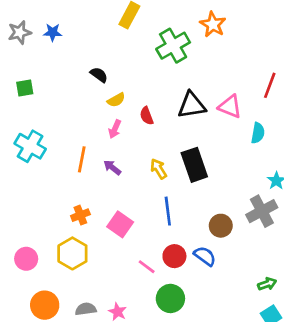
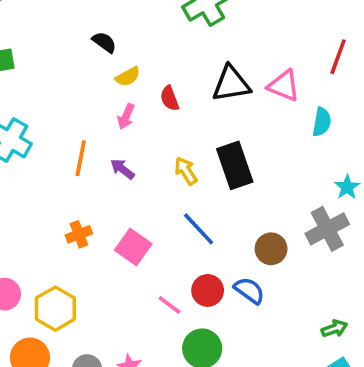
blue line: (168, 211) -> (199, 229), turned -36
yellow hexagon: (72, 253) -> (55, 309), moved

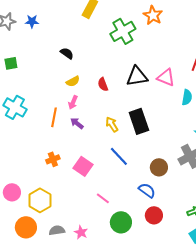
yellow semicircle: (128, 77) -> (73, 81), moved
pink arrow: (126, 116) -> (73, 102), moved
red circle: (208, 290) -> (154, 215), moved

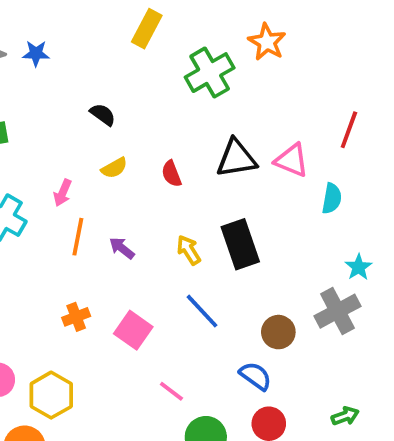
pink arrow: (73, 102) -> (63, 193), moved

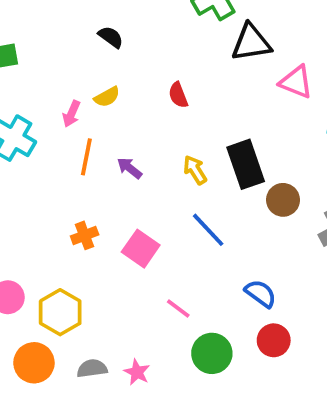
black triangle: (236, 158) -> (251, 43), moved
yellow semicircle: (114, 168) -> (107, 97), moved
brown circle: (278, 332) -> (283, 200), moved

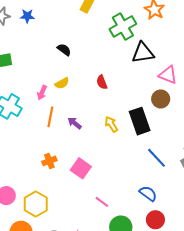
brown circle: (283, 200) -> (161, 99), moved
blue line: (208, 230) -> (156, 158), moved

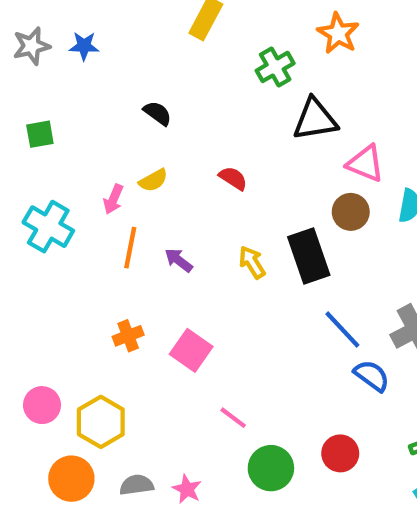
green cross: (123, 27) -> (275, 67), size x0.7
red semicircle: (102, 82) -> (233, 178), turned 144
blue semicircle: (148, 193) -> (372, 376), moved

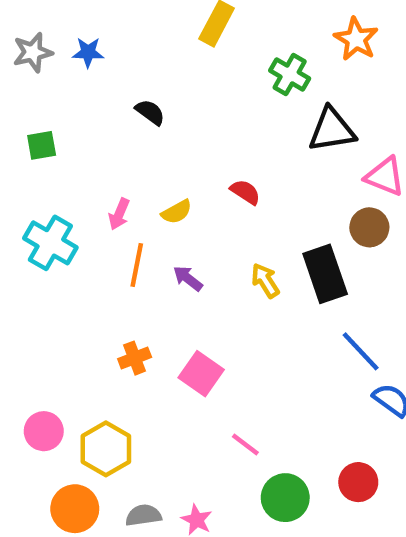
green cross: (275, 67) -> (290, 75), turned -30
black semicircle: (158, 113) -> (150, 112), moved
yellow semicircle: (153, 180) -> (177, 212), moved

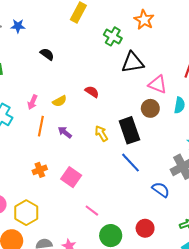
blue line: (361, 351) -> (130, 163), moved

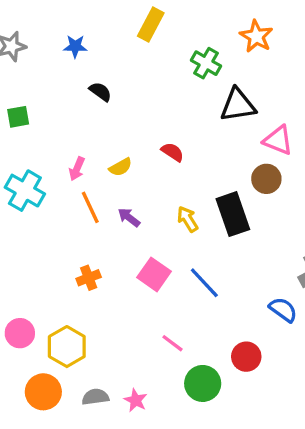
blue star: (18, 26) -> (75, 46), moved
orange line: (41, 126) -> (90, 207), turned -36
blue line: (130, 163) -> (204, 283), moved
pink square: (71, 177) -> (154, 274), moved
red circle: (145, 228) -> (246, 357), moved

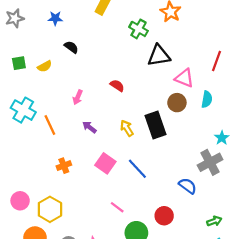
yellow semicircle: (120, 167) -> (45, 66), moved
pink arrow: (77, 169) -> (78, 97), moved
orange line: (90, 207) -> (50, 125), moved

